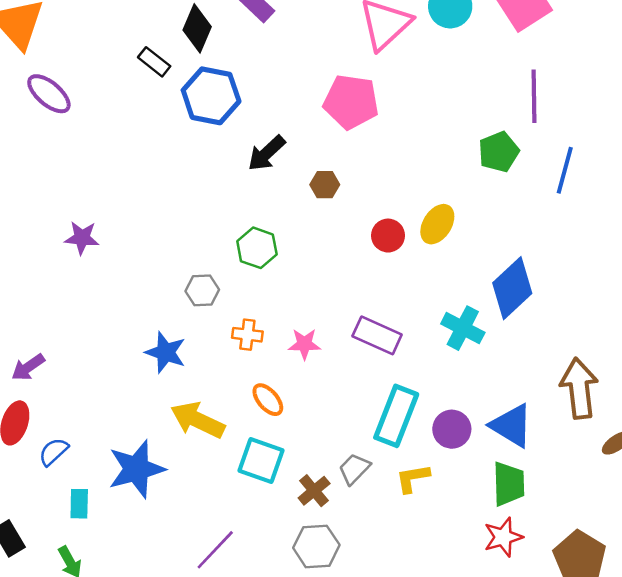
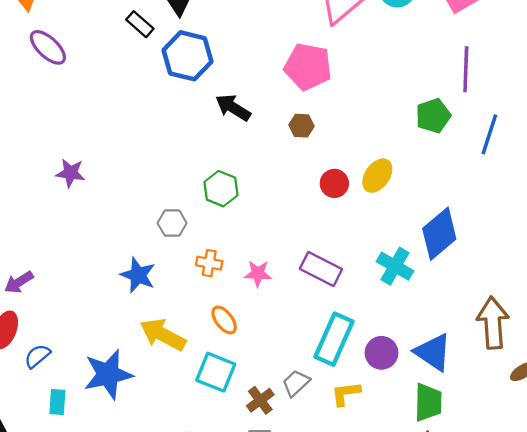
black arrow: (267, 153) -> (233, 108), turned 72
brown hexagon: (325, 185) -> (302, 126), moved

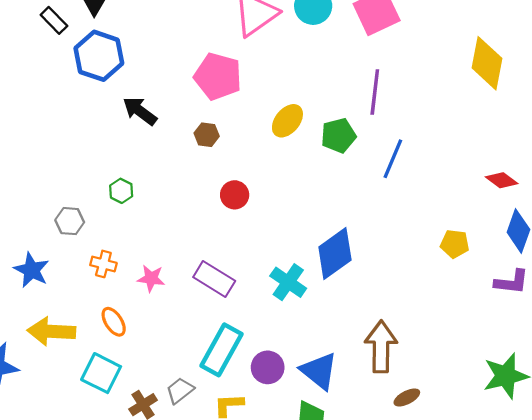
yellow ellipse: (377, 176) -> (287, 121), moved
green hexagon: (221, 189) -> (121, 191), size x0.7
yellow arrow: (163, 335) -> (51, 331), turned -30

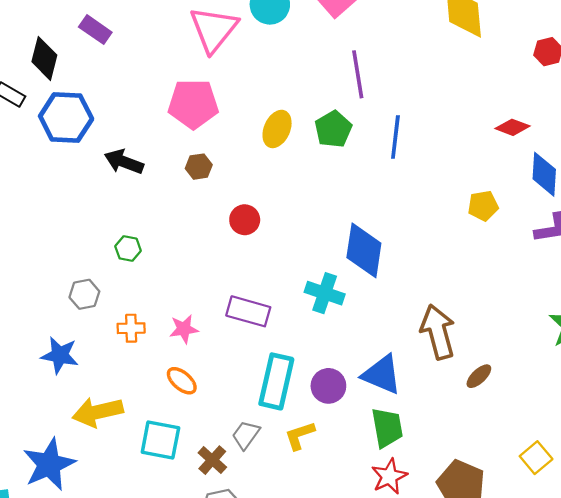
blue diamond: (335, 254) -> (364, 250), turned -30
orange ellipse: (114, 322) -> (182, 381), moved

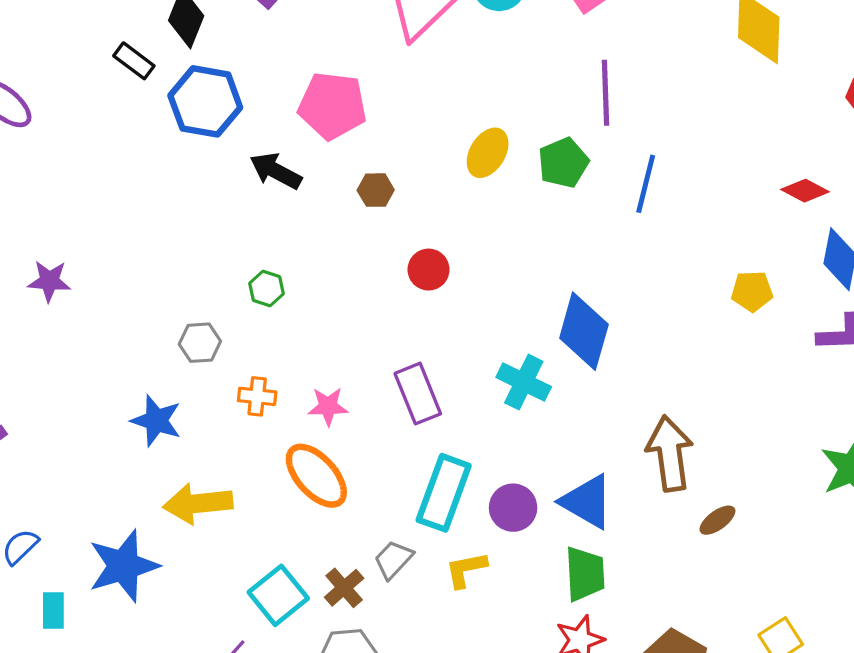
pink pentagon: (193, 104) -> (332, 106), moved
purple rectangle: (248, 311) -> (418, 394), turned 45
orange ellipse: (182, 381) -> (316, 476), size x1.6
cyan square: (160, 440) -> (278, 595), moved, turned 33

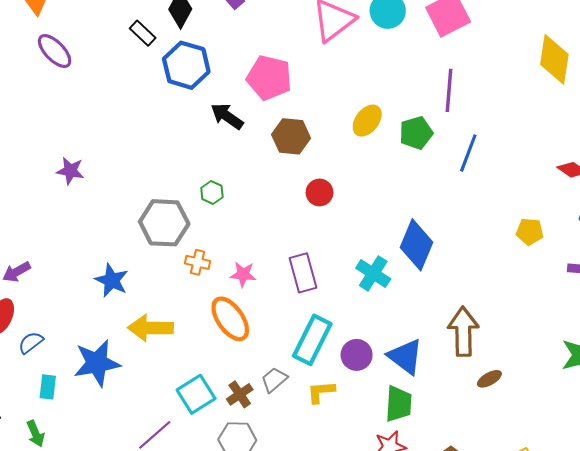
brown hexagon: (376, 190) -> (291, 136), size x1.6
gray hexagon: (200, 343) -> (164, 223), size x1.8
blue star: (156, 421) -> (112, 280), moved

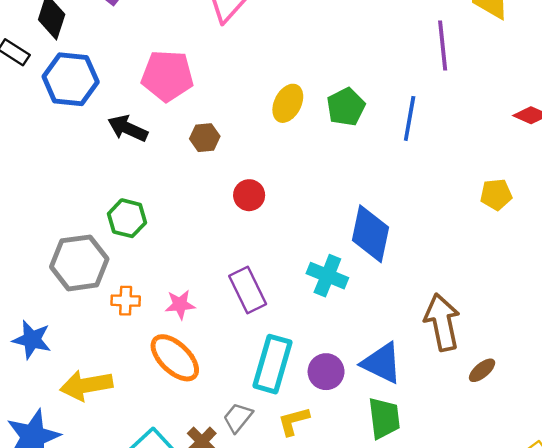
purple line: (449, 90) -> (443, 45), moved
brown hexagon: (291, 136) -> (205, 138), size x0.7
green hexagon: (212, 192) -> (127, 218), size x1.4

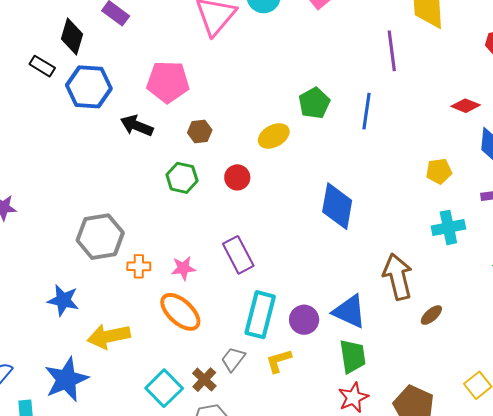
yellow ellipse: (288, 103) -> (274, 136), moved, turned 36
green hexagon: (127, 218) -> (182, 178), moved
cyan cross: (327, 276) -> (448, 227), moved, turned -32

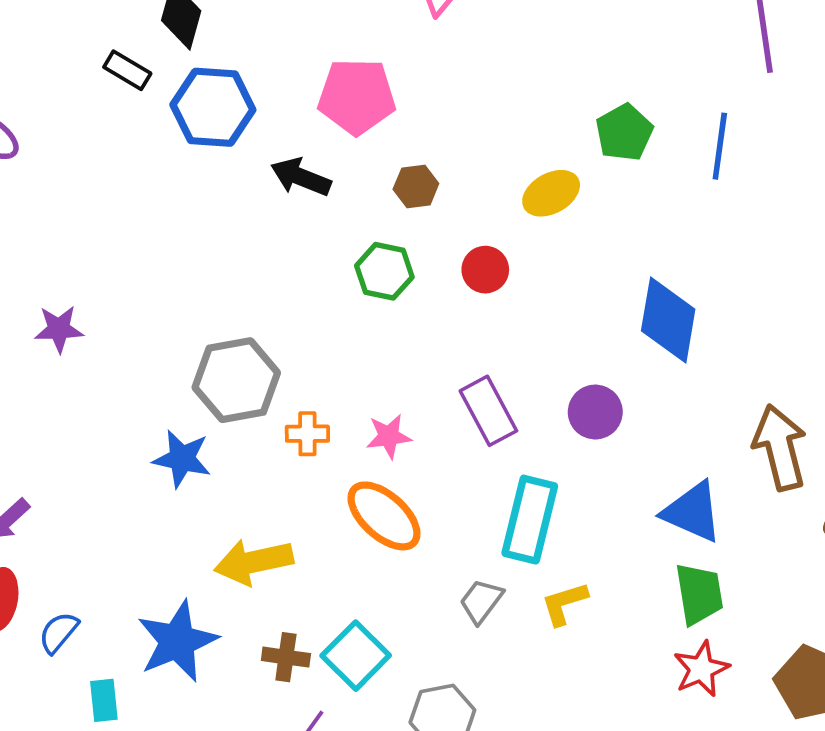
blue star: (63, 300) -> (182, 459), moved
purple circle: (304, 320) -> (595, 412), moved
brown cross: (204, 380) -> (286, 657), moved, turned -35

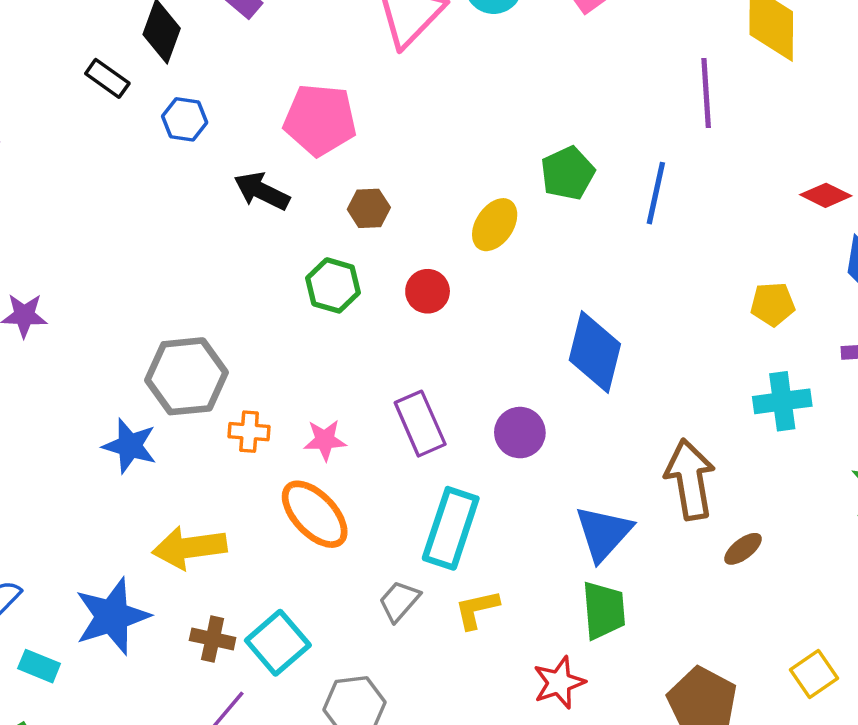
blue hexagon: (213, 107) -> (185, 119), size x0.6
yellow ellipse: (551, 193) -> (495, 225), turned -32
blue triangle: (692, 512) -> (603, 533), turned 44
red star: (701, 669) -> (559, 683), moved
cyan rectangle: (104, 700) -> (39, 666), turned -66

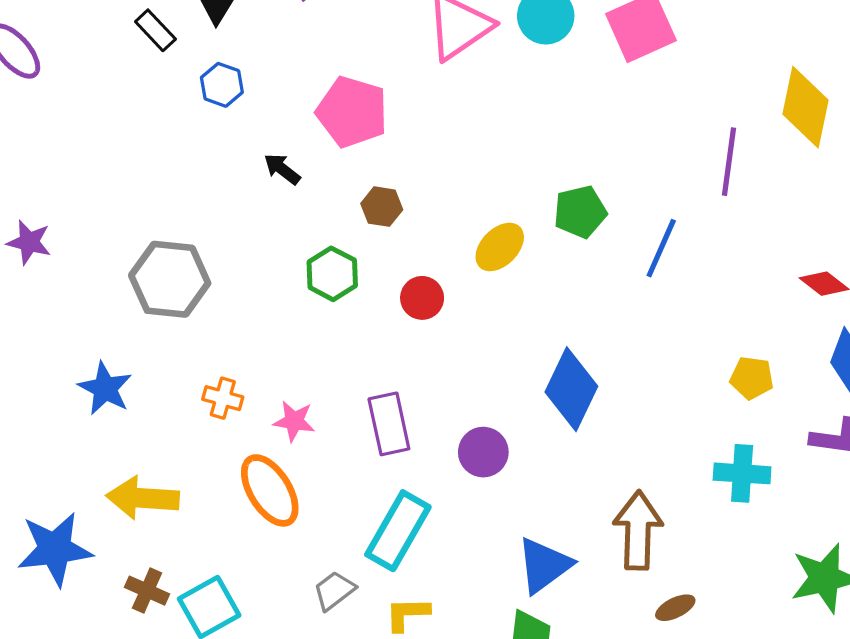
black arrow: (262, 191) -> (282, 169), size x0.7
gray hexagon: (186, 376) -> (170, 279), moved

